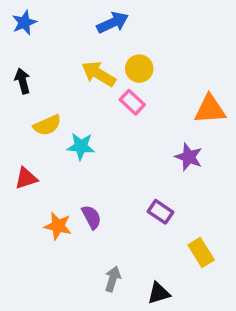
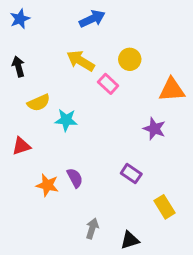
yellow circle: (139, 69) -> (130, 59), moved

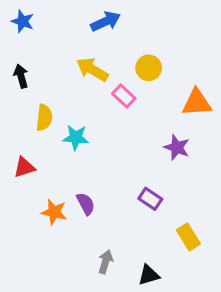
blue star: (20, 19) -> (23, 21), turned -30
yellow semicircle: (39, 103) -> (44, 118), turned -60

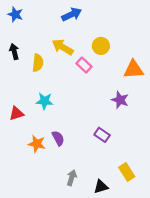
yellow semicircle: (44, 118) -> (38, 63), moved
cyan star: (76, 137) -> (45, 101), moved
yellow rectangle: (188, 237) -> (127, 172), moved

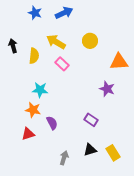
blue star: (15, 14) -> (35, 13), moved
pink rectangle: (84, 65) -> (62, 64), moved
red triangle: (16, 113) -> (28, 134), moved
orange star: (37, 144) -> (33, 110), moved
black triangle: (101, 187) -> (90, 150), moved

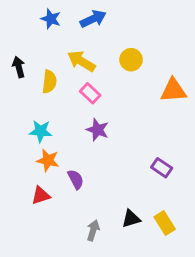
purple star: (107, 89) -> (98, 130), moved
cyan star: (40, 90) -> (41, 131), moved
purple rectangle: (91, 120) -> (162, 168), moved

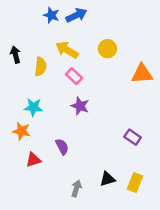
blue star: (51, 19) -> (51, 15), moved
orange star: (48, 160) -> (21, 131), moved
yellow rectangle: (165, 223) -> (135, 182), turned 54

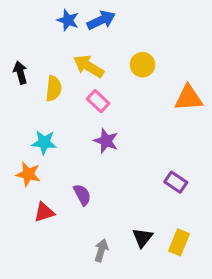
black triangle: (107, 179) -> (143, 238), turned -35

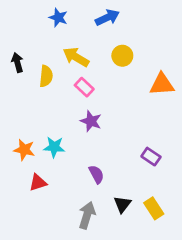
blue arrow: (101, 20) -> (107, 18), moved
cyan star: (44, 142) -> (54, 147), moved
purple semicircle: (82, 195) -> (96, 174), moved
yellow rectangle: (179, 242) -> (154, 208), turned -55
gray arrow: (101, 250) -> (87, 215), size x1.4

